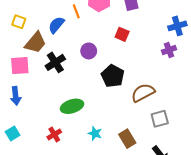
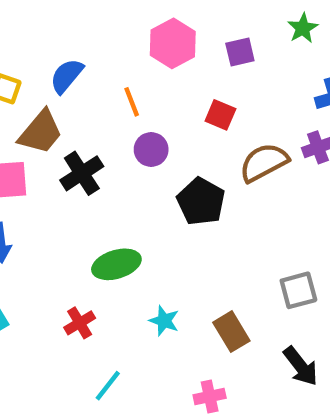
orange line: (76, 11) -> (132, 102), moved
blue semicircle: (56, 25) -> (67, 76), moved
brown semicircle: (143, 93) -> (264, 163), moved

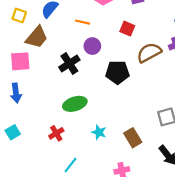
orange line: (132, 102) -> (83, 22), turned -56
black cross: (82, 173) -> (69, 64), moved
black pentagon: (201, 202) -> (117, 72), turned -30

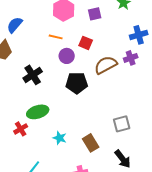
orange line: (83, 22) -> (56, 37), moved
purple circle: (92, 46) -> (67, 56), moved
red cross: (56, 133) -> (21, 129), moved

